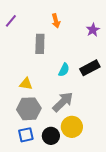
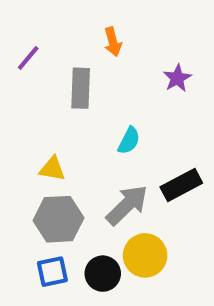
purple line: (11, 21) -> (28, 58), moved
purple star: (93, 30) -> (177, 78), moved
black rectangle: (90, 68) -> (181, 185), moved

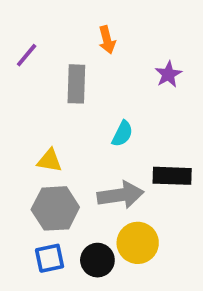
black rectangle: (181, 185) -> (172, 176), turned 30
gray arrow: (127, 205) -> (120, 195), turned 36

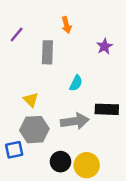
yellow triangle: (50, 161) -> (31, 100), turned 35
yellow circle: (138, 243) -> (87, 165), moved
blue square: (50, 258) -> (14, 150), moved

